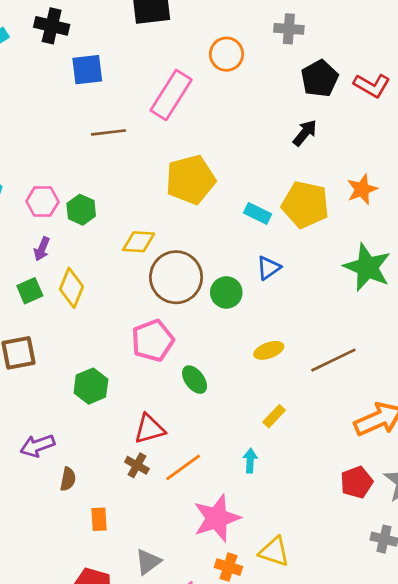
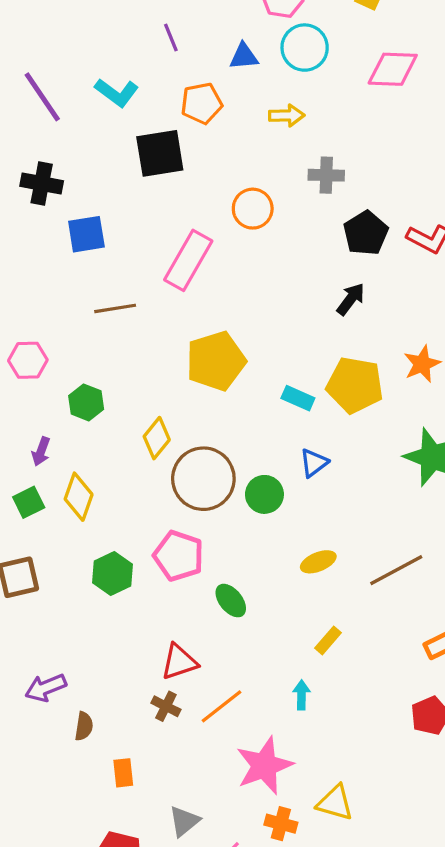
pink hexagon: (42, 201) -> (28, 360), moved
yellow diamond: (139, 242) -> (157, 438), turned -52
pink pentagon: (153, 341) -> (179, 556), turned -30
green hexagon: (91, 386) -> (113, 573), moved

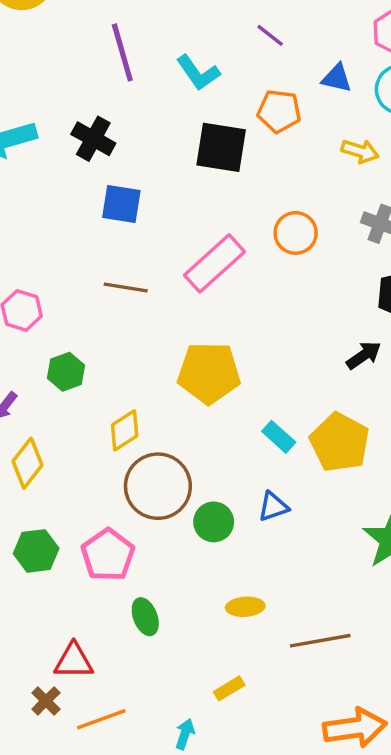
purple line: (171, 37) -> (270, 35), turned -48

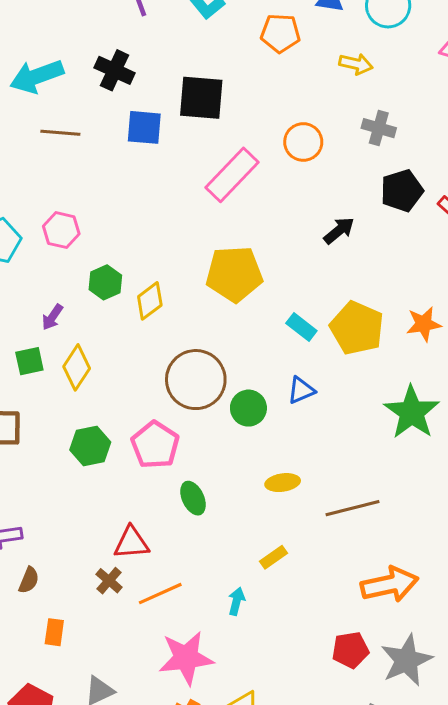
black square: (221, 147) -> (201, 98), moved
brown line: (126, 287) -> (60, 133), moved
black arrow: (364, 355) -> (339, 231), moved
yellow diamond: (125, 430) -> (150, 301), moved

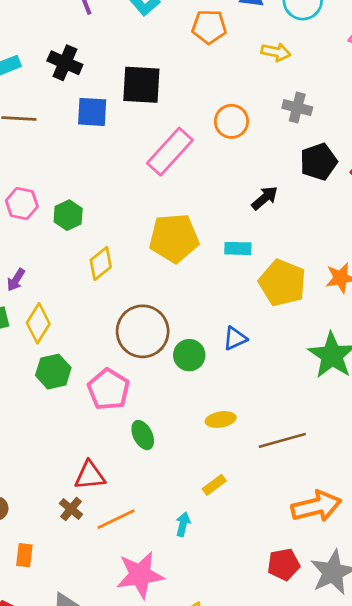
green hexagon: (105, 282) -> (68, 215), moved
cyan rectangle: (301, 327) -> (238, 248), moved, turned -35
green hexagon: (90, 446) -> (53, 372), moved

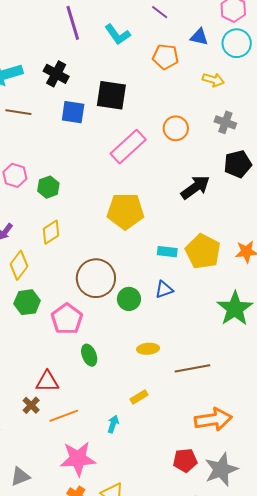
black arrow: (265, 198) -> (195, 187), size x1.4
cyan rectangle: (238, 248) -> (167, 252), moved
yellow diamond: (101, 263) -> (51, 232), moved

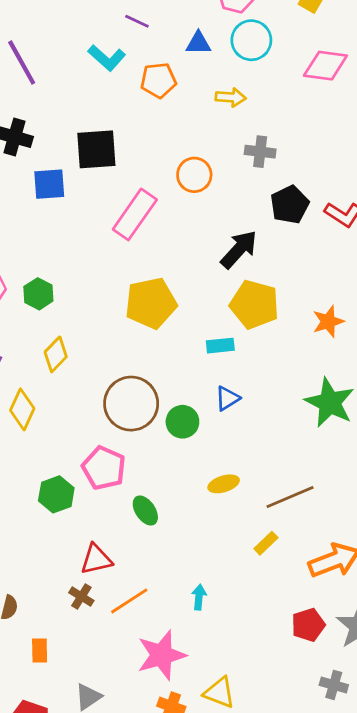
cyan L-shape: (117, 34) -> (107, 58), moved
yellow pentagon: (203, 251) -> (254, 305), moved
green hexagon: (27, 302) -> (56, 494), moved
yellow rectangle: (139, 397) -> (266, 543), moved

